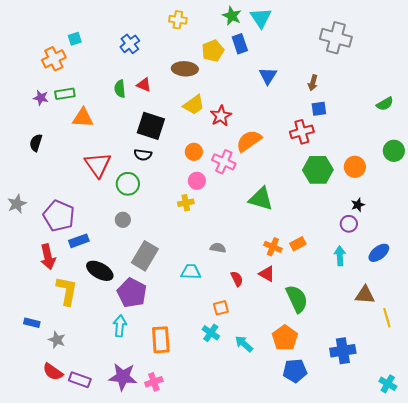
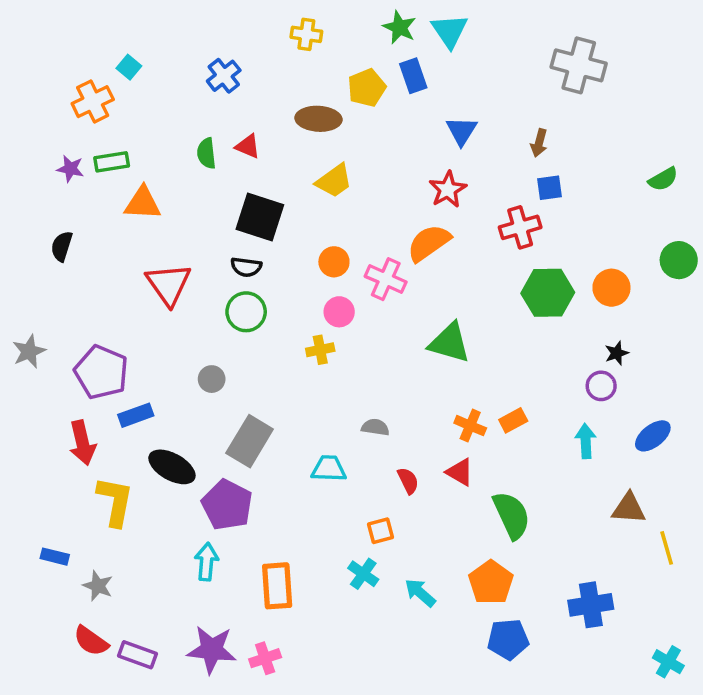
cyan square: (75, 39) -> (129, 67), turned -32
red star: (221, 116) -> (448, 189), moved
green circle: (128, 184) -> (246, 312), moved

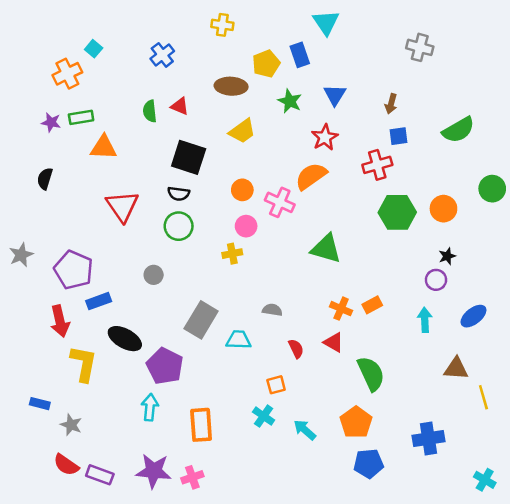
green star: (399, 27) -> (290, 101), moved
gray cross: (579, 65) -> (420, 47), size x0.7
green semicircle: (663, 179) -> (458, 130), moved, size x1.5
gray rectangle: (250, 441) -> (201, 320), moved

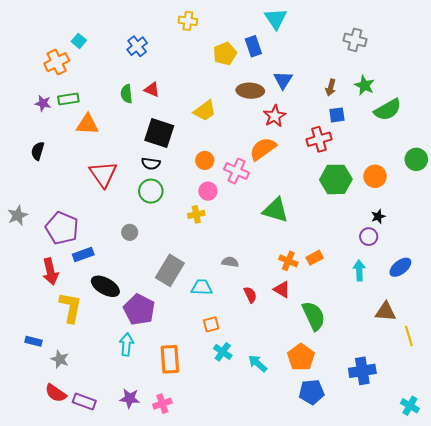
brown ellipse: (231, 86) -> (250, 91), moved
green star: (290, 101) -> (364, 85), moved
orange square: (276, 385) -> (211, 324), moved
purple star: (154, 471) -> (130, 398), size x0.7

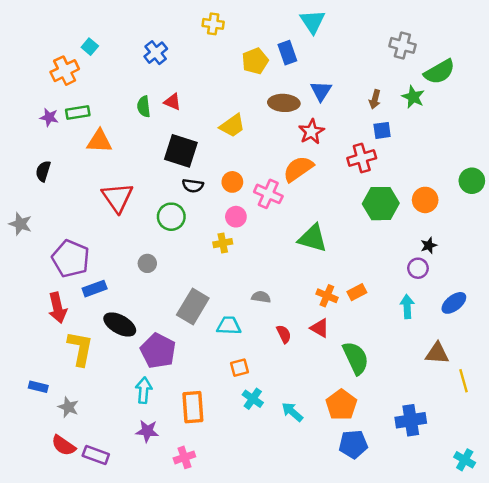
green semicircle: (388, 110) -> (440, 72), moved
black semicircle: (151, 164) -> (193, 186), moved
gray star: (18, 215) -> (20, 224), moved, turned -30
purple star: (130, 398) -> (147, 431), moved

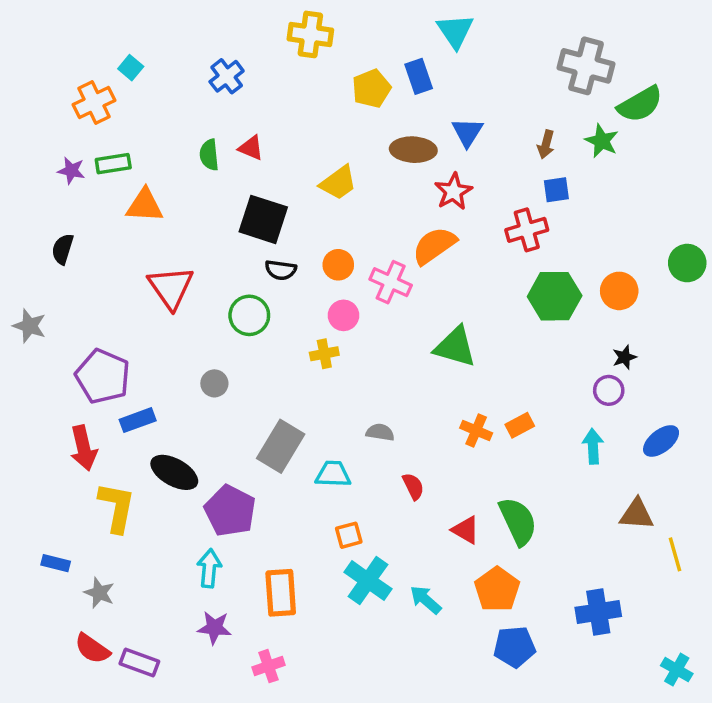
yellow cross: (213, 24) -> (310, 34), size x1.4
gray cross: (402, 45) -> (586, 66), size x1.4
red triangle: (320, 328) -> (466, 530), moved
cyan cross: (253, 399) -> (368, 581), size x1.5

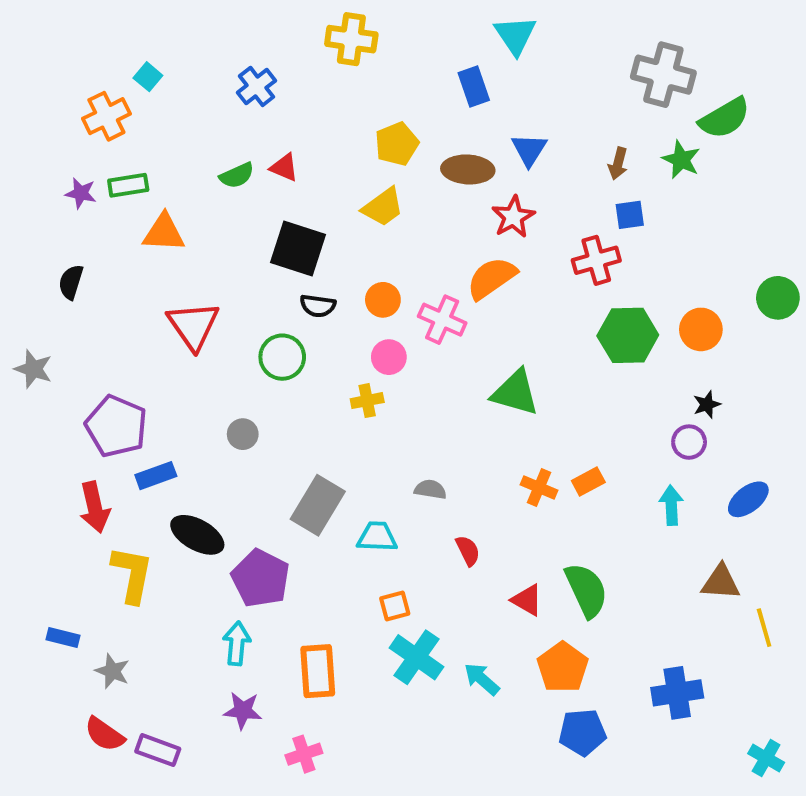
yellow pentagon: (371, 89) -> (397, 144), moved
green semicircle: (209, 155) -> (237, 175), turned -108

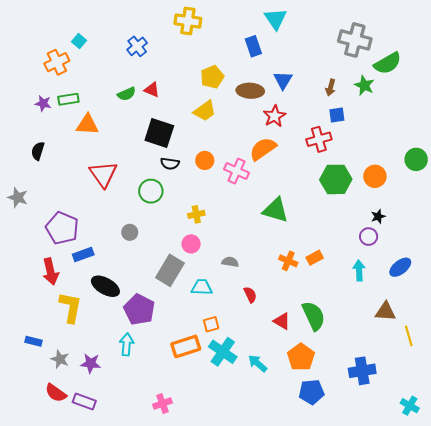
pink circle: (389, 357) -> (191, 244), moved
orange rectangle: (318, 671) -> (186, 346), moved, turned 76
purple star: (243, 711) -> (91, 363), moved

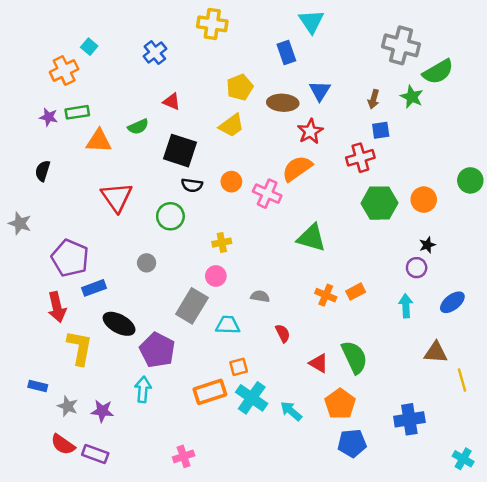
green semicircle: (127, 94) -> (138, 127), moved

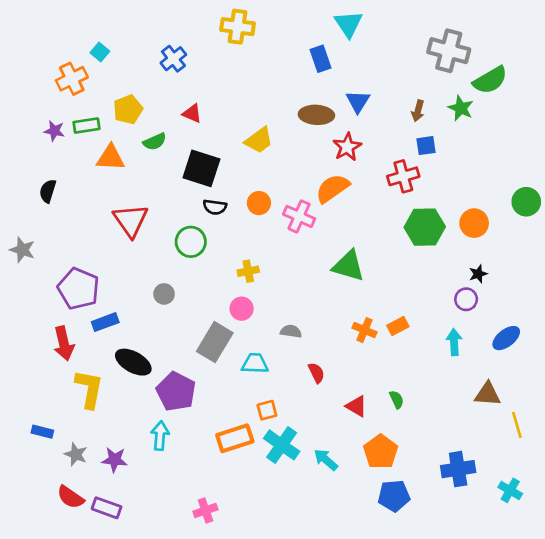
yellow pentagon: (240, 87) -> (128, 109), moved
green semicircle: (354, 357) -> (397, 400), size x0.5
cyan cross: (463, 459) -> (510, 490), moved

